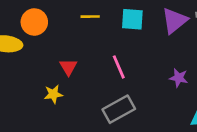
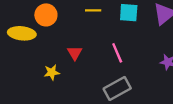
yellow star: (53, 94) -> (52, 72), moved

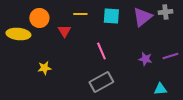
red triangle: (75, 53) -> (64, 31), moved

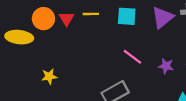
red triangle: (64, 31) -> (67, 19), moved
pink line: (101, 51) -> (132, 57), moved, turned -30

